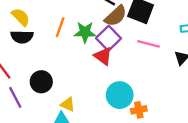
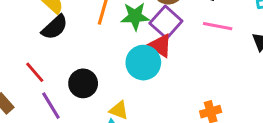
black semicircle: (22, 37) -> (55, 27), turned -40
cyan circle: (120, 95) -> (143, 63), moved

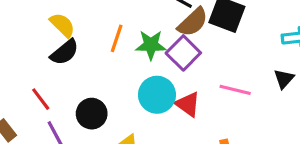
pink line: (218, 26) -> (235, 90), moved
red triangle: (160, 46) -> (188, 104), moved

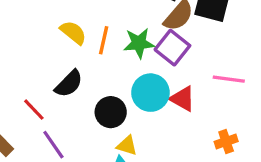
yellow semicircle: (62, 25) -> (73, 32), moved
black semicircle: (64, 52) -> (69, 84), moved
black circle: (92, 114) -> (111, 112), moved

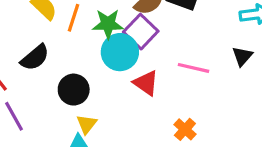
cyan circle: (150, 93) -> (120, 52), moved
orange cross: (226, 141) -> (185, 129), turned -35
yellow triangle: (127, 146) -> (87, 124), turned 45

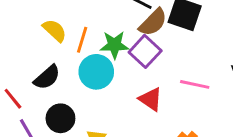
cyan circle: (120, 52) -> (96, 72), moved
black circle: (74, 90) -> (60, 118), moved

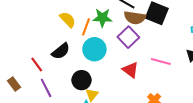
brown semicircle: (153, 22) -> (135, 18), turned 50
green star: (114, 45) -> (102, 18), moved
black circle: (60, 118) -> (82, 80), moved

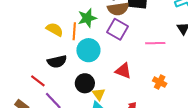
black semicircle: (61, 51) -> (57, 62), turned 42
red triangle: (130, 70) -> (123, 71), moved

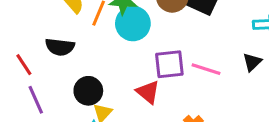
purple square: (117, 29) -> (169, 64), moved, turned 35
cyan circle: (88, 50) -> (133, 24), moved

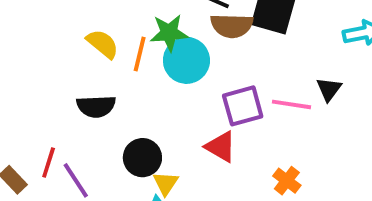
black triangle: (252, 62) -> (329, 89), moved
red line: (24, 65) -> (49, 162), moved, turned 60

